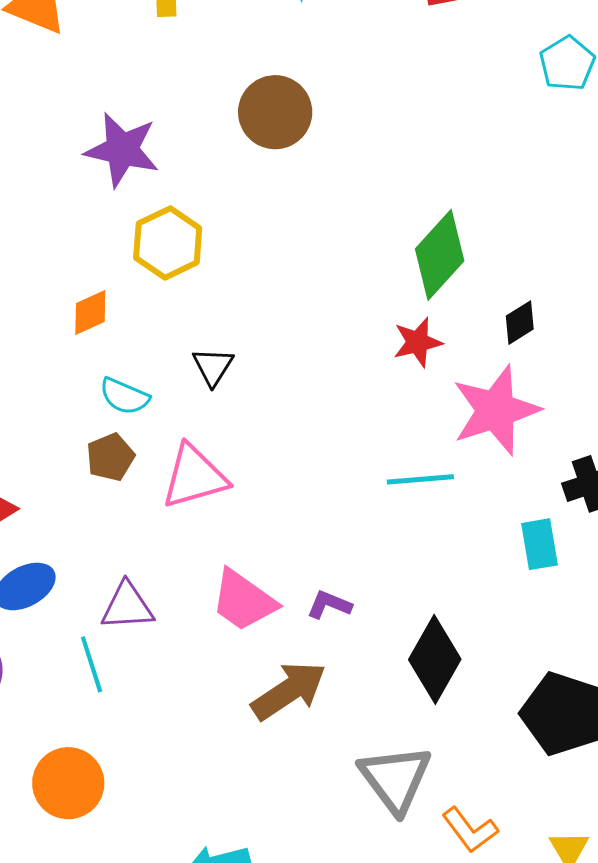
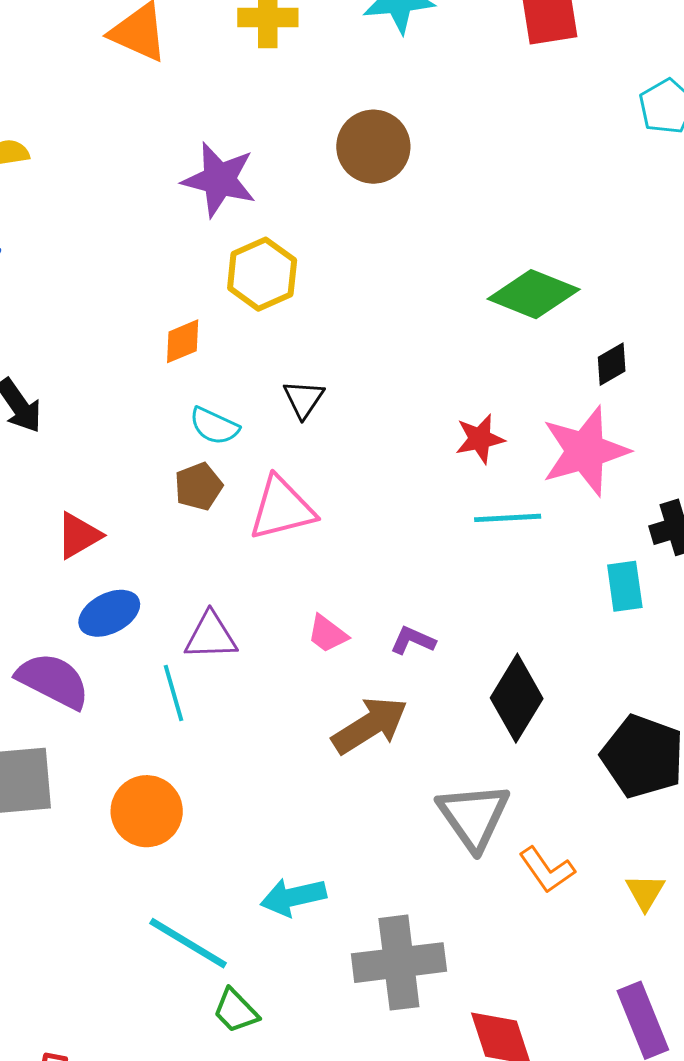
green diamond: (440, 255) -> (534, 294), turned 68
red star: (418, 342) -> (480, 439), moved
pink trapezoid: (244, 601) -> (327, 634), size x0.6

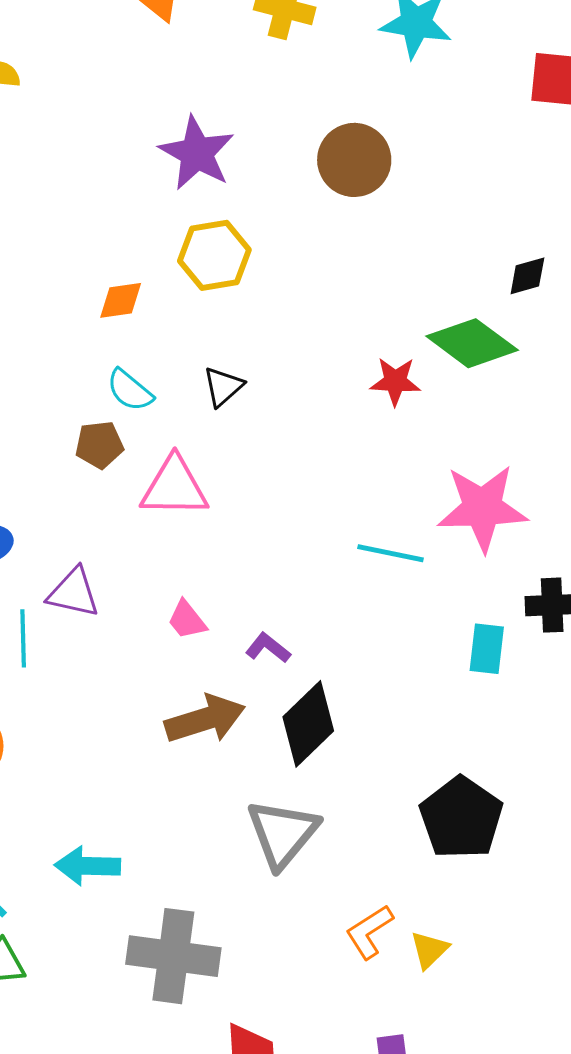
black diamond: (612, 364) -> (527, 276), moved
red star: (480, 439) -> (395, 381), moved
black diamond: (517, 698) -> (308, 724), moved
orange L-shape: (547, 870) -> (369, 932), moved, turned 78

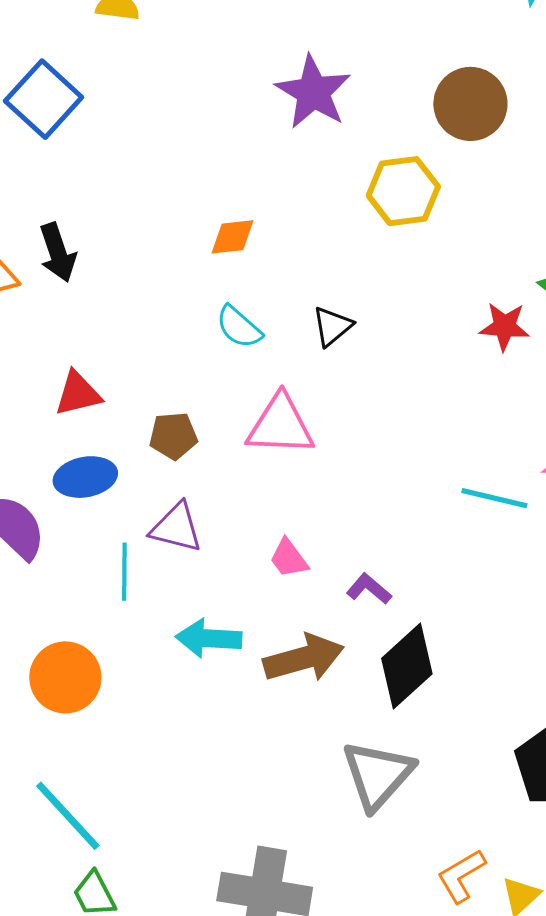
yellow hexagon: (214, 255) -> (403, 191), moved
brown pentagon: (99, 445) -> (173, 436), moved
cyan arrow: (88, 866) -> (209, 638), moved

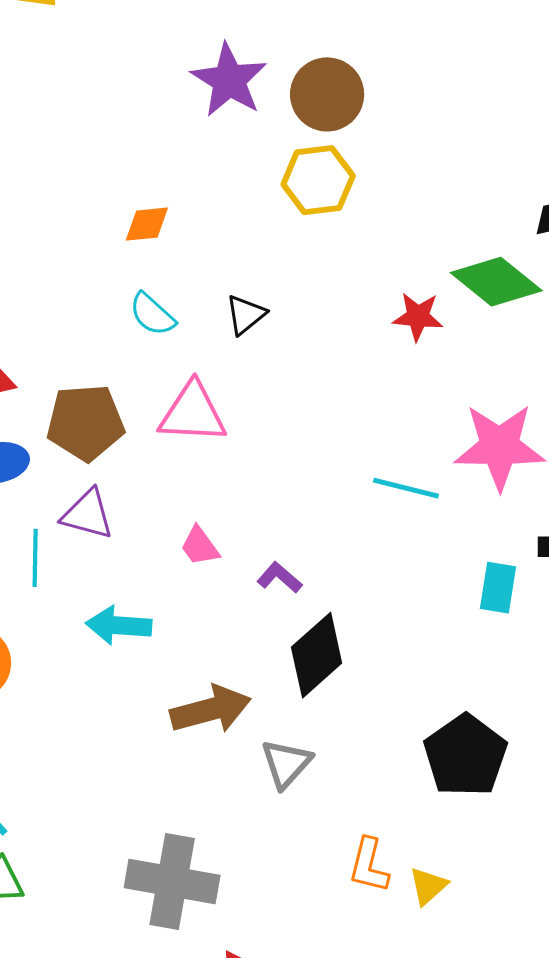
brown circle: (470, 104) -> (327, 94), moved
brown pentagon: (173, 436) -> (85, 422), size x1.6
brown arrow: (304, 658) -> (211, 710), moved
gray triangle: (378, 775) -> (286, 764), size x0.7
orange L-shape: (461, 876) -> (369, 865), turned -46

